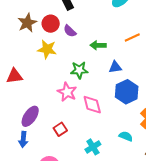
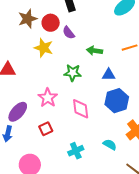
pink star: (67, 92) -> (48, 98), moved

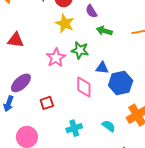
purple semicircle: (69, 33) -> (91, 11), moved
yellow star: (44, 48) -> (65, 23), moved
blue triangle: (109, 75) -> (102, 68), moved
pink star: (48, 98) -> (56, 58), moved

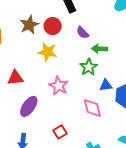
yellow star: (65, 23) -> (48, 52), moved
green star: (80, 50) -> (89, 67), moved, turned -30
purple ellipse: (21, 83) -> (29, 106), moved

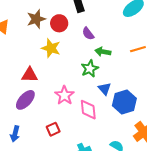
red triangle: (15, 78) -> (30, 75), moved
blue triangle: (106, 85) -> (105, 89), turned 48
pink star: (59, 86) -> (64, 95), moved

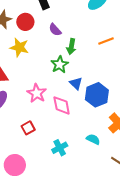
green arrow: (103, 52) -> (71, 47), turned -84

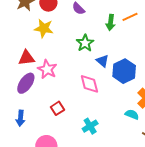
green arrow: (71, 47) -> (111, 22), moved
pink star: (37, 93) -> (47, 69), moved
cyan semicircle: (93, 139) -> (132, 114), moved

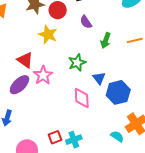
green arrow: (111, 22) -> (106, 40), moved
green star: (85, 43) -> (77, 63), moved
red triangle: (27, 58) -> (25, 60), turned 30
red square: (57, 108) -> (55, 137), moved

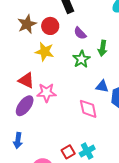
green star: (77, 63) -> (81, 59), moved
pink star: (43, 75) -> (46, 93), turned -30
blue triangle: (99, 78) -> (102, 86), turned -32

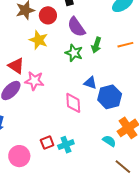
purple semicircle: (80, 33) -> (76, 27), size x1.5
green star: (81, 59) -> (74, 53), turned -30

